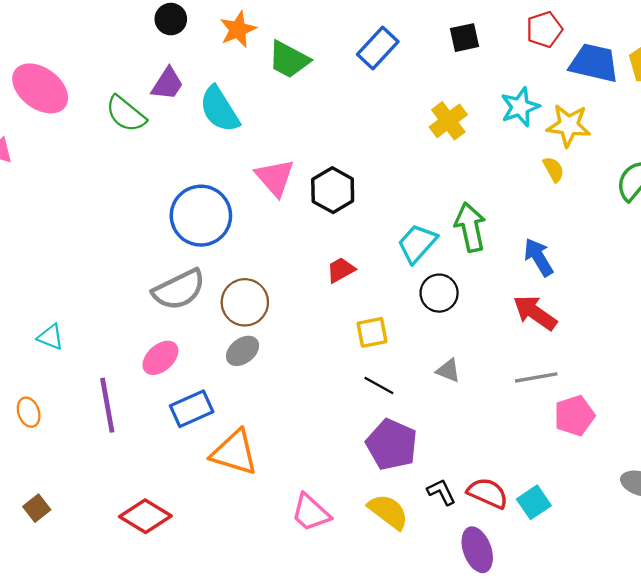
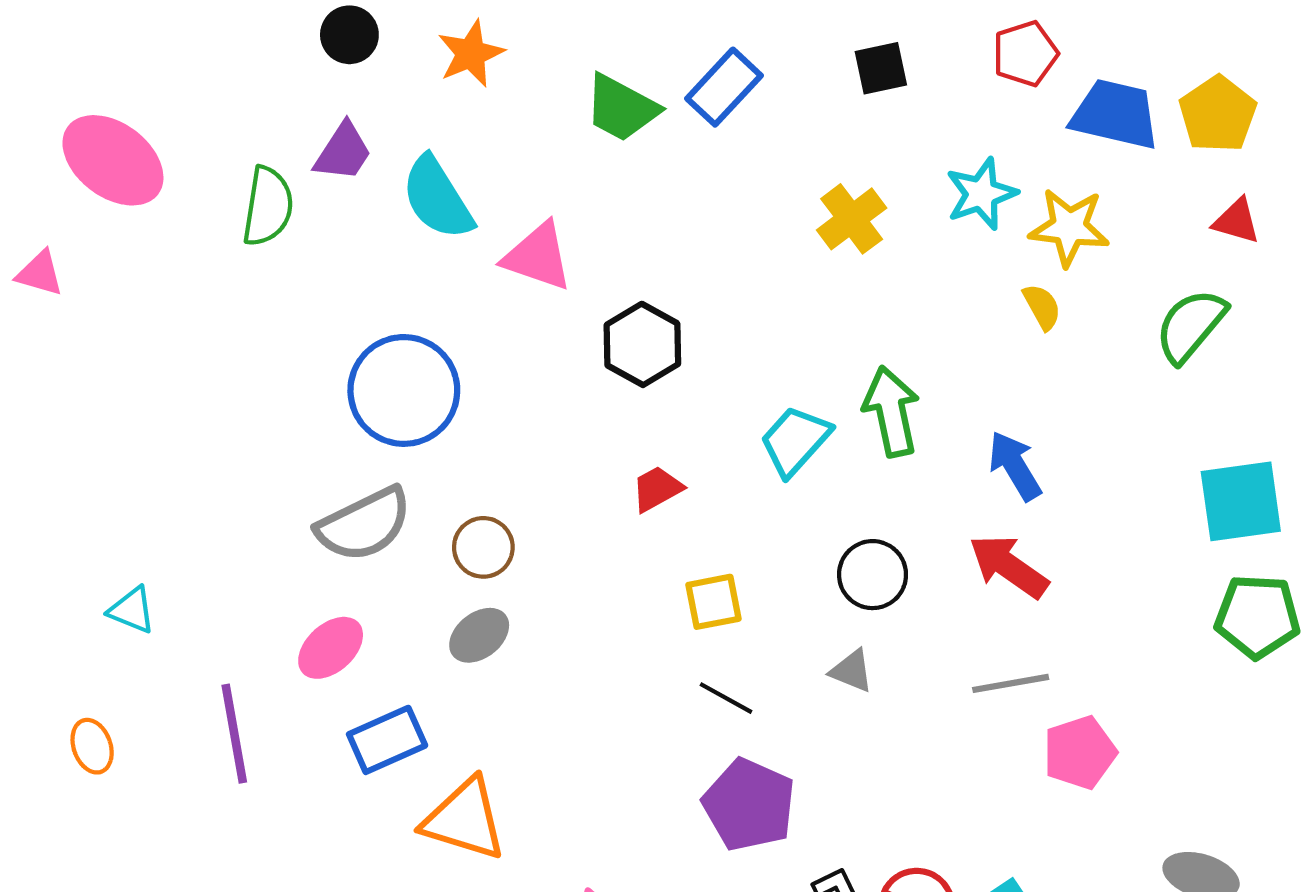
green trapezoid: (289, 60) -> (621, 108), moved
green semicircle: (126, 114) -> (268, 206), turned -120
pink triangle: (275, 177) -> (538, 257), moved, turned -30
black circle: (439, 293) -> (873, 575), moved
brown circle: (245, 302) -> (483, 547), size x0.7

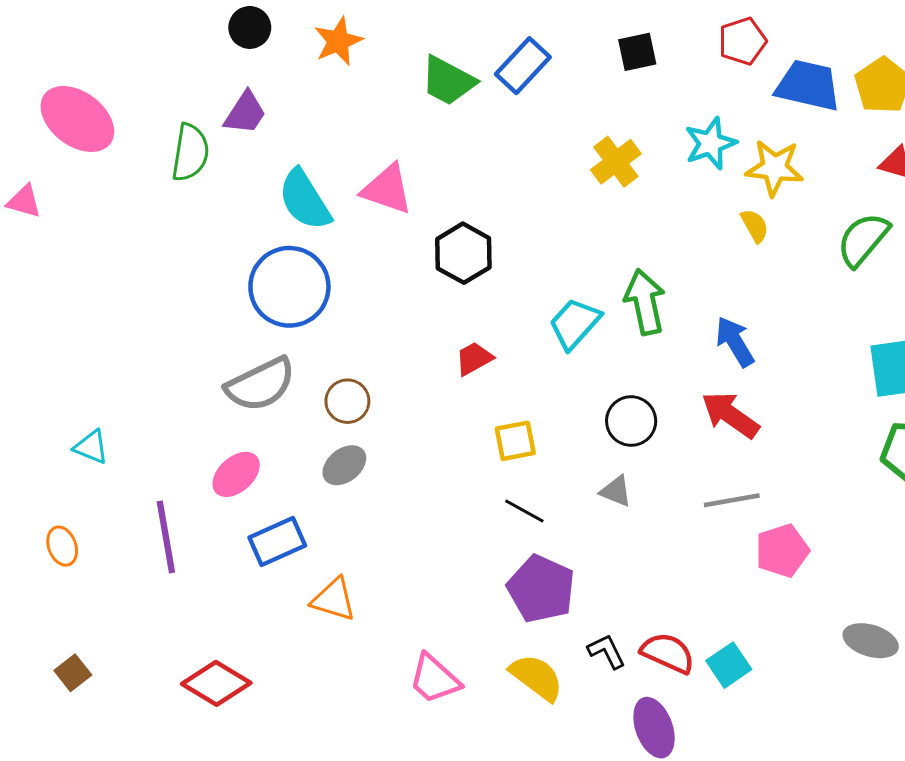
cyan semicircle: (437, 198) -> (305, 200), moved
orange triangle: (465, 819) -> (334, 599), size x0.7

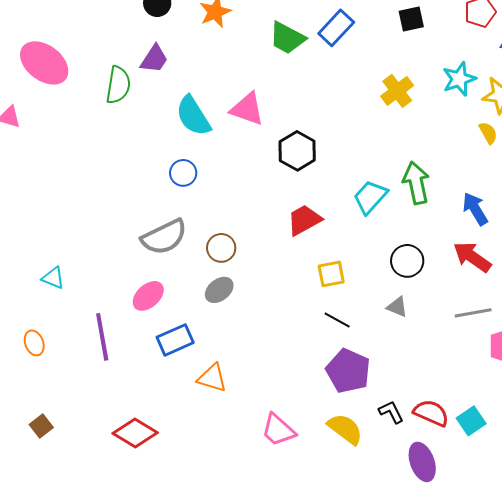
blue circle: (289, 287) -> (183, 173), size x0.5
red trapezoid: (474, 358) -> (304, 220), size x1.4

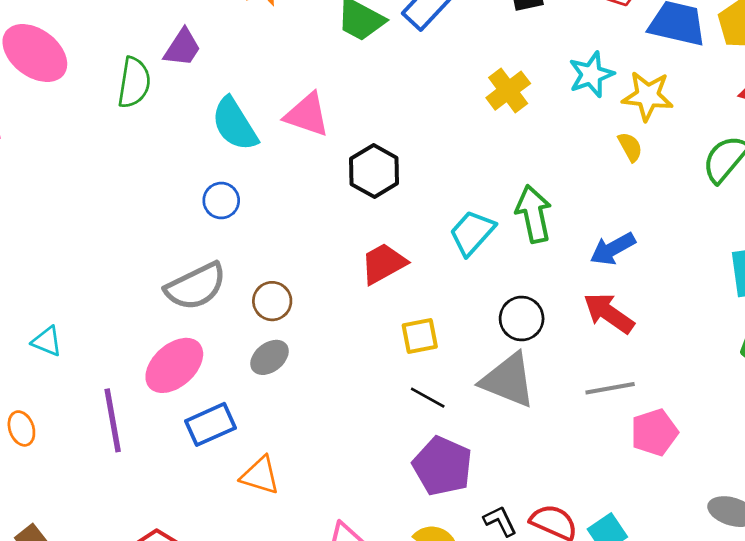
blue arrow: (475, 209) -> (613, 249), turned -88
pink ellipse: (148, 296) -> (174, 365), size x1.4
gray triangle: (397, 307) -> (508, 380), size x2.0

